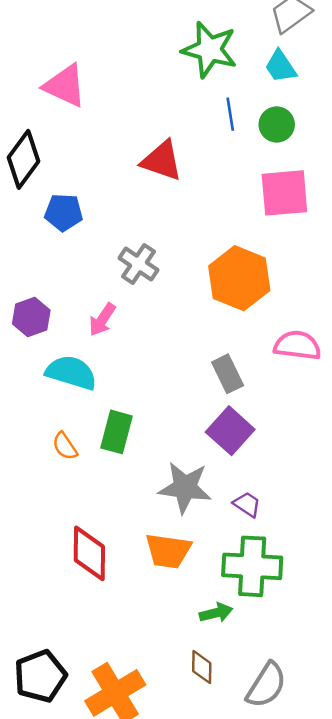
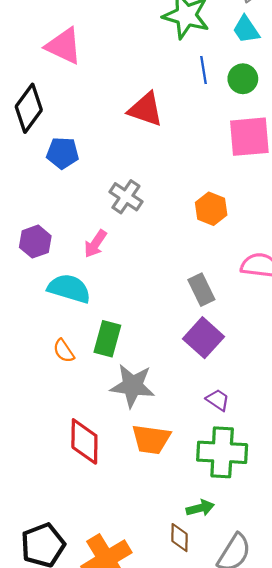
orange hexagon: (239, 278) -> (211, 209), size x0.6
gray star: (185, 488) -> (133, 386), moved
green arrow: (216, 613) -> (200, 508), moved

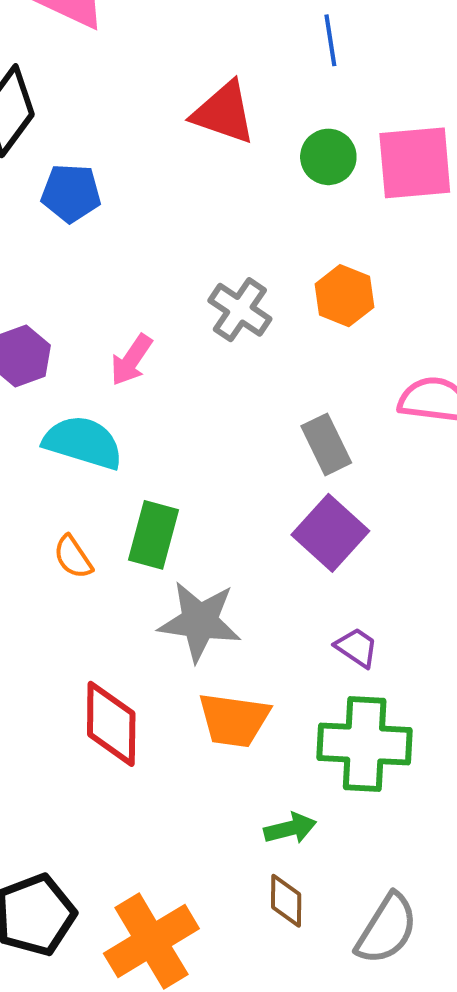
green circle: (243, 79) -> (328, 157), moved
gray cross: (126, 197) -> (240, 310), moved
green arrow: (200, 508) -> (290, 828), moved

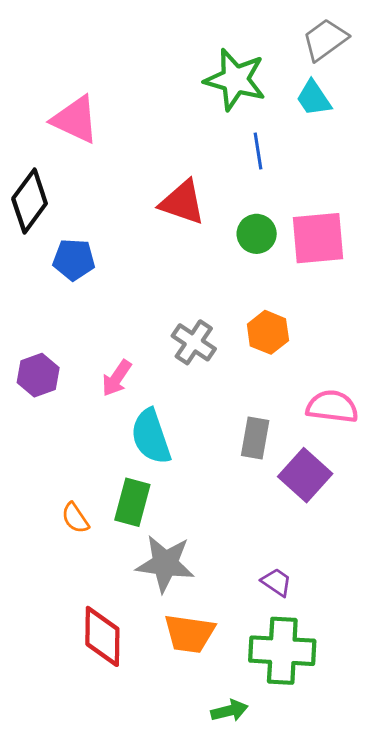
cyan semicircle: (83, 442) -> (151, 437), moved, turned -126
gray rectangle: (326, 444) -> (255, 438), turned 36
purple square: (330, 533) -> (305, 475), moved

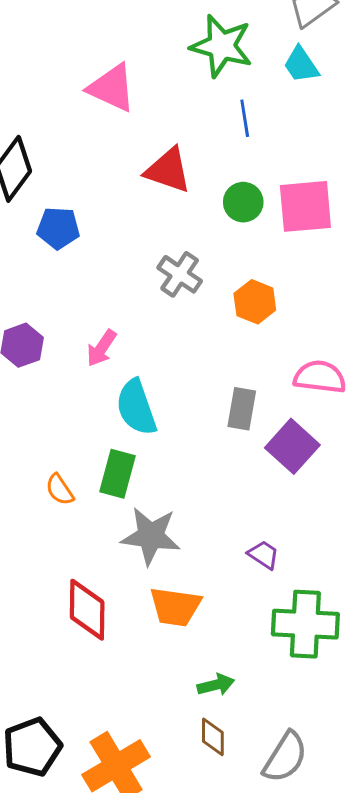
pink triangle: (75, 120) -> (112, 88), moved
gray cross: (194, 342) -> (180, 274), moved
green cross: (282, 651) -> (305, 624), moved

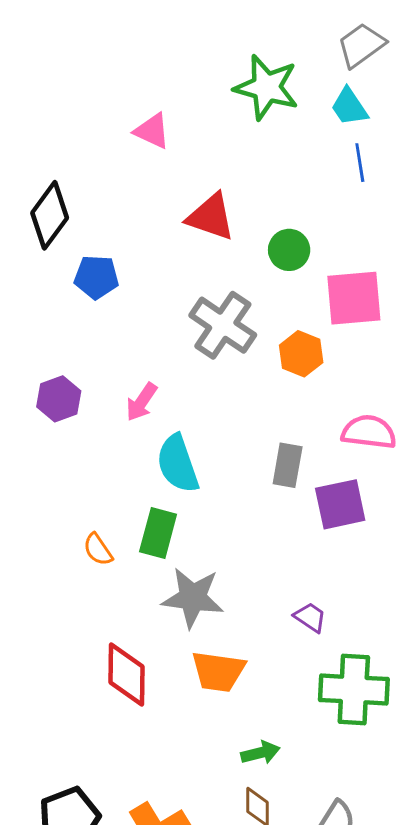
pink triangle: (112, 88) -> (152, 131), size x0.7
blue line: (245, 118) -> (360, 163), moved
pink square: (305, 206) -> (354, 298), moved
gray cross: (180, 274) -> (223, 325), size x1.4
purple square: (292, 446) -> (340, 504), turned 36

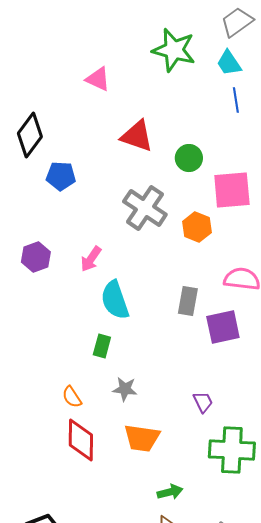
green rectangle: (158, 533) -> (102, 346), size x0.7
orange semicircle: (98, 550) -> (72, 397), moved
gray star: (193, 598) -> (125, 389), size x0.6
purple trapezoid: (310, 617) -> (203, 402), turned 30

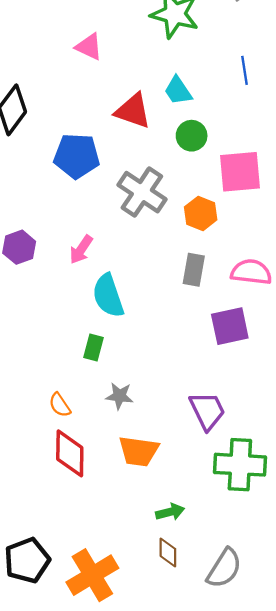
cyan trapezoid: (229, 63) -> (178, 91), moved
blue pentagon: (61, 176) -> (77, 156), moved, size x1.4
gray rectangle: (188, 301) -> (194, 270), moved
purple trapezoid: (203, 402) -> (207, 411), size x1.6

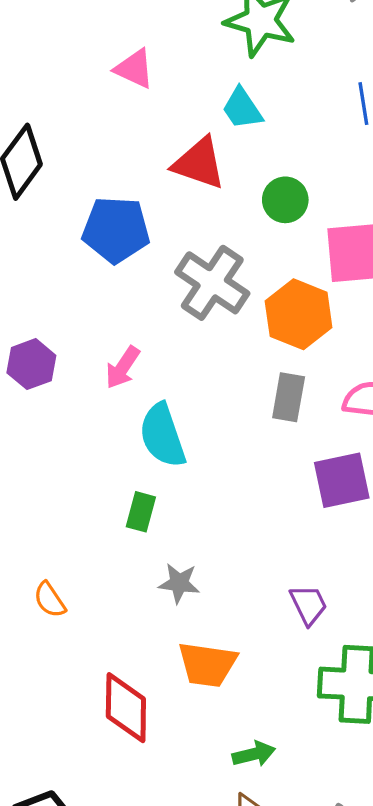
cyan trapezoid: (178, 91) -> (242, 109), moved
orange hexagon: (201, 213) -> (299, 314), size x1.4
orange semicircle: (60, 405) -> (50, 600), moved
purple trapezoid: (207, 411) -> (309, 605), size x0.7
red diamond: (70, 453) -> (126, 708), moved

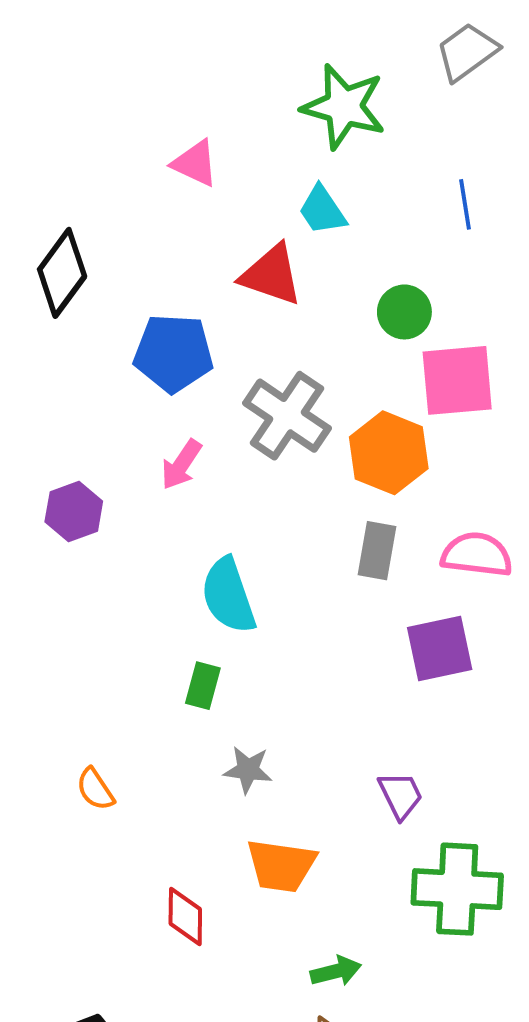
green circle: (285, 200) -> (404, 312), moved
pink arrow: (123, 367) -> (181, 465), moved
red diamond: (126, 708) -> (185, 916), size x0.7

